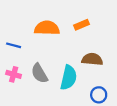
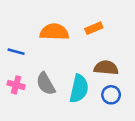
blue circle: (99, 95) -> (111, 95), moved

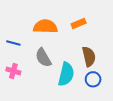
brown semicircle: (106, 68) -> (89, 57), turned 72
gray semicircle: (46, 84) -> (43, 58), moved

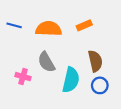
blue line: (13, 43) -> (14, 25), moved
pink cross: (13, 71) -> (23, 77), moved

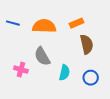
brown semicircle: (95, 61) -> (87, 44), moved
cyan semicircle: (71, 80) -> (64, 73), size x0.7

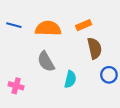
pink cross: (21, 70) -> (16, 86), moved
blue circle: (91, 78) -> (109, 75), moved

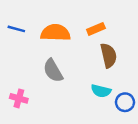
blue circle: (109, 75) -> (125, 102), moved
cyan semicircle: (70, 79) -> (101, 91), moved, turned 91

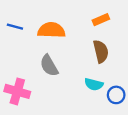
orange rectangle: (96, 29) -> (101, 20), moved
pink cross: (19, 98) -> (17, 91), size x1.5

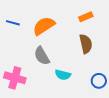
orange semicircle: (51, 30) -> (44, 26), turned -35
cyan semicircle: (94, 84) -> (63, 75), moved

